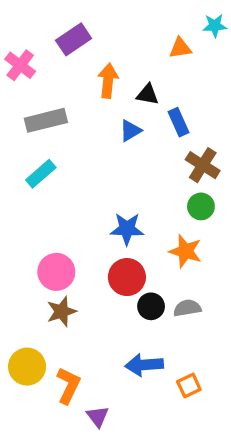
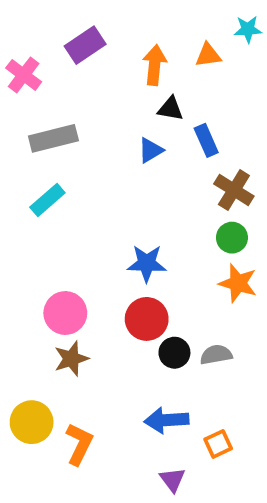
orange arrow: (108, 81) -> (155, 65), moved
orange star: (185, 251) -> (238, 283), moved
purple triangle: (98, 417) -> (172, 480), moved

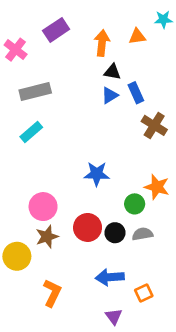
blue triangle: (151, 150) -> (110, 95), moved
green circle: (232, 238) -> (135, 204), moved
red circle: (147, 319) -> (88, 227), moved
yellow circle: (32, 422) -> (17, 256), moved

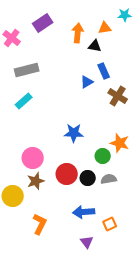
black triangle: (112, 72) -> (95, 46), moved
blue triangle: (110, 95) -> (87, 82), moved

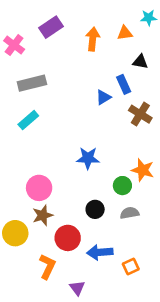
black triangle: (95, 46) -> (140, 62), moved
red circle: (67, 174) -> (68, 238), moved
black circle: (88, 178) -> (95, 209), moved
purple triangle: (87, 242) -> (77, 288), moved

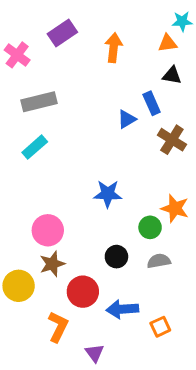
orange triangle: (125, 33) -> (168, 43), moved

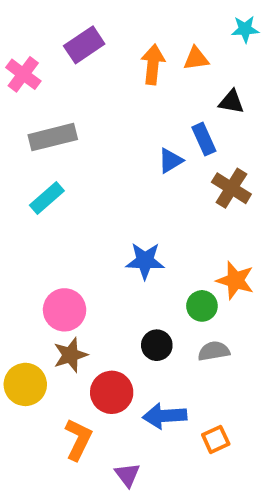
orange triangle: (168, 43) -> (196, 59), moved

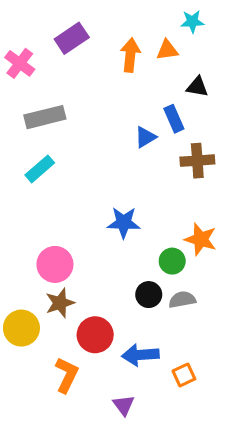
cyan star: (245, 29) -> (192, 22), moved
brown cross: (231, 188) -> (197, 161), turned -36
black circle: (157, 345) -> (149, 295), moved
purple triangle: (127, 475) -> (124, 405), moved

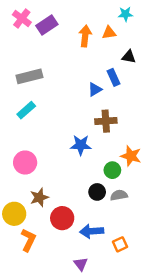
pink cross: (20, 63) -> (22, 18), moved
brown cross: (197, 161) -> (106, 121), moved
pink circle: (55, 264) -> (25, 163), moved
orange L-shape: (67, 375) -> (28, 240), moved

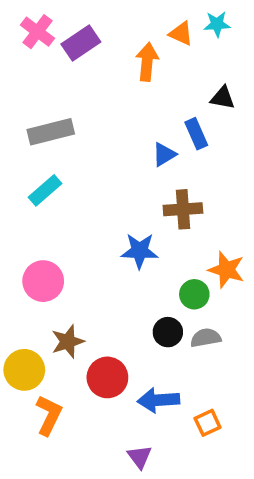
orange triangle: (109, 33) -> (181, 34), moved, turned 32

